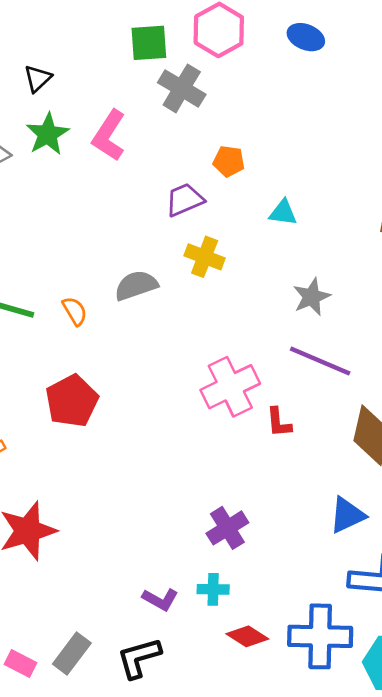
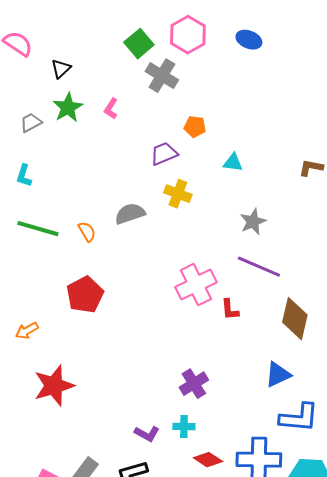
green square: (149, 43) -> (139, 44), turned -36
pink L-shape: (109, 136) -> (111, 109), size x0.6

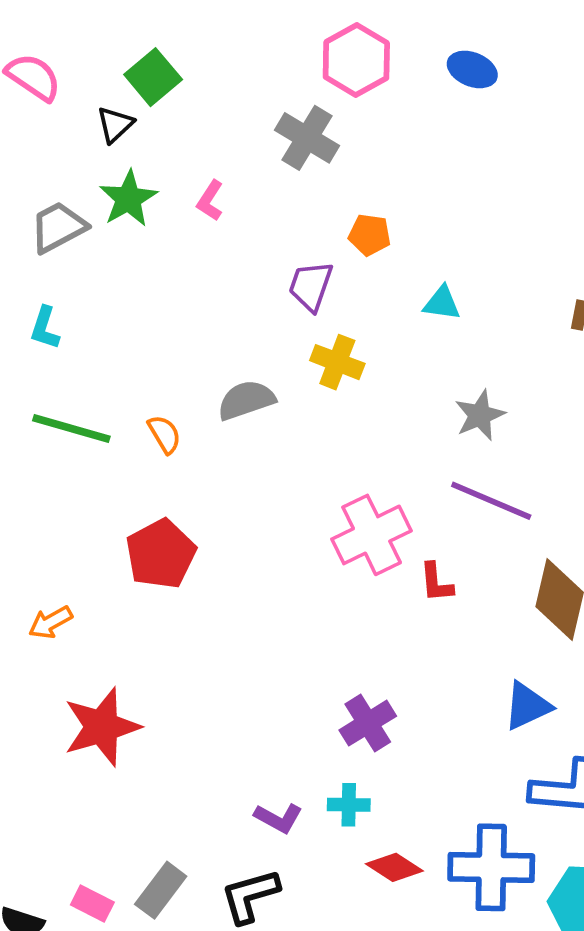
green square: (139, 44) -> (153, 77), moved
gray trapezoid: (31, 123) -> (58, 227), size x1.4
purple trapezoid: (164, 154) -> (311, 286), turned -48

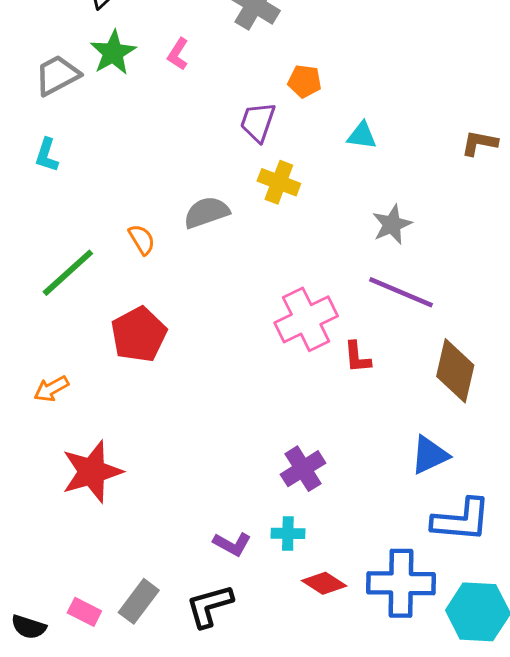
green line: (71, 429) -> (68, 273), moved, turned -58

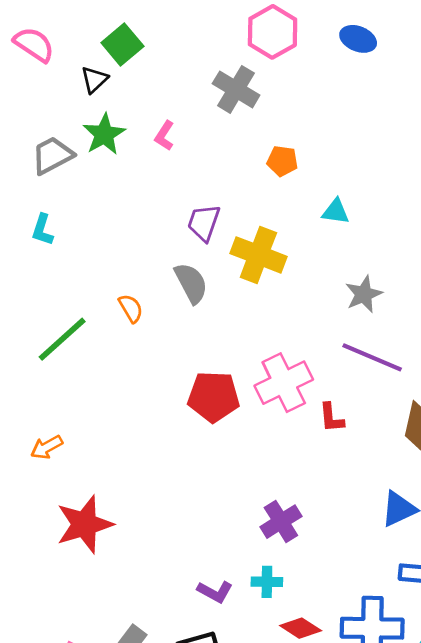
purple trapezoid: (258, 122) -> (204, 223), moved
yellow cross: (279, 182) -> (258, 255), size x1.4
gray semicircle: (207, 212) -> (191, 283), turned 81
red pentagon: (139, 334) -> (214, 397), moved, turned 30

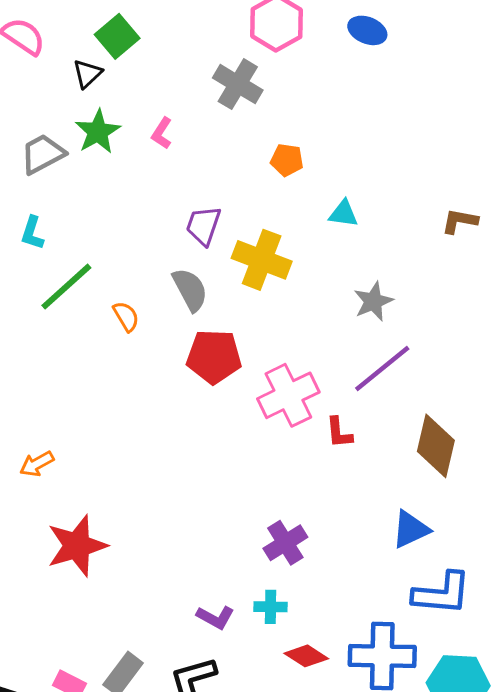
green line: (62, 339) -> (66, 287), moved
purple line: (372, 357) -> (382, 369), turned -62
red pentagon: (214, 397) -> (214, 357), moved

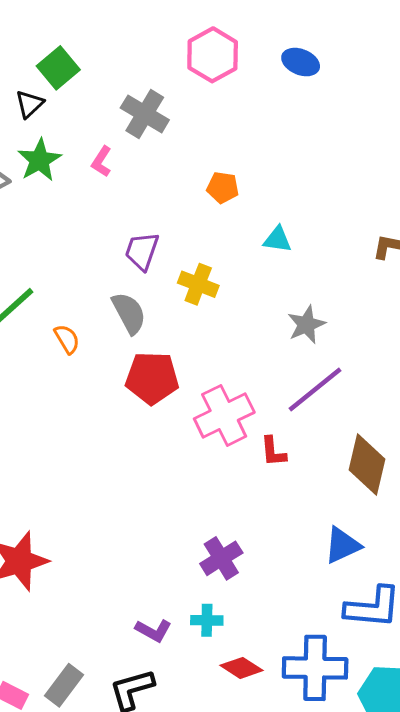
gray cross: (238, 84) -> (145, 114), moved
yellow cross: (262, 260) -> (198, 284), size x0.7

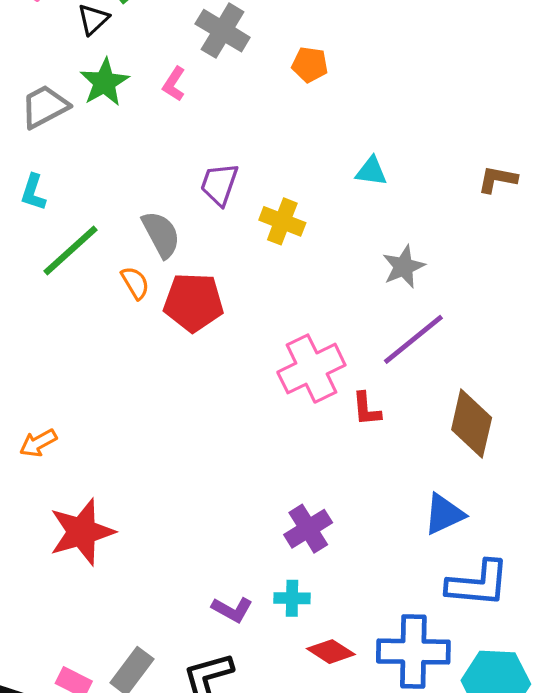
orange pentagon: (223, 188) -> (310, 65), moved
gray semicircle: (129, 313) -> (161, 234), moved
red pentagon: (152, 378) -> (193, 302), moved

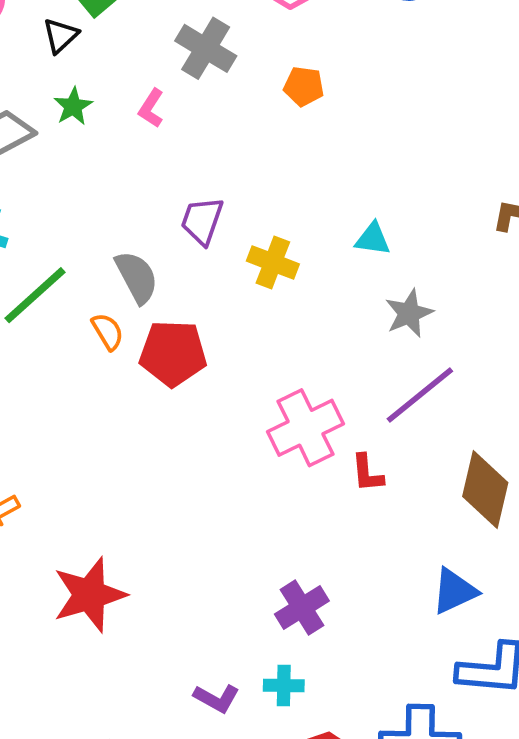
green star: (104, 82) -> (73, 106), size x0.7
cyan triangle: (371, 171) -> (373, 239), moved
red star: (82, 532) -> (89, 595), moved

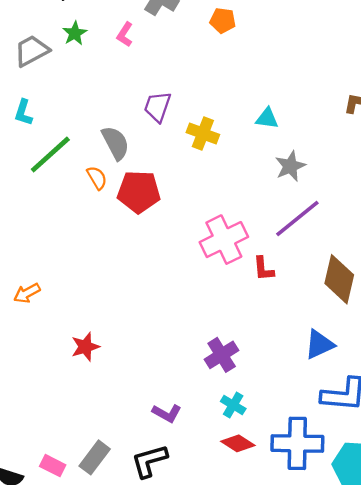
red star: (89, 595) -> (85, 347), size x0.6
cyan cross: (284, 686) -> (233, 405), moved, turned 30

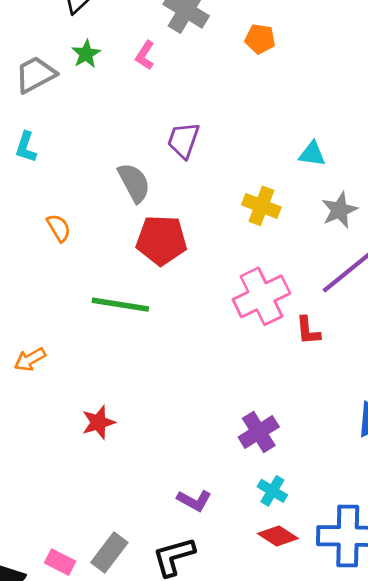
yellow cross: (203, 134) -> (261, 206), moved
green line: (50, 154) -> (120, 305), moved, turned 51
orange semicircle: (97, 178) -> (59, 228), moved

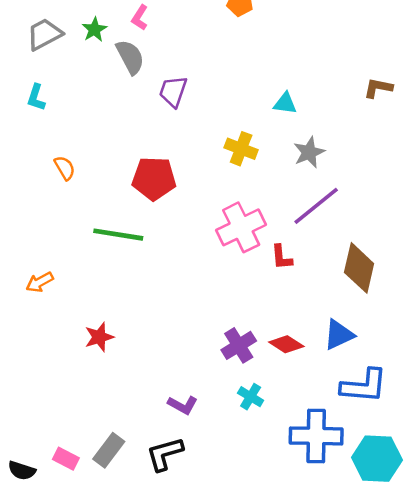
green star: (86, 54) -> (94, 30), moved
gray semicircle: (134, 183) -> (130, 57), moved
red diamond: (278, 536) -> (286, 344), moved

